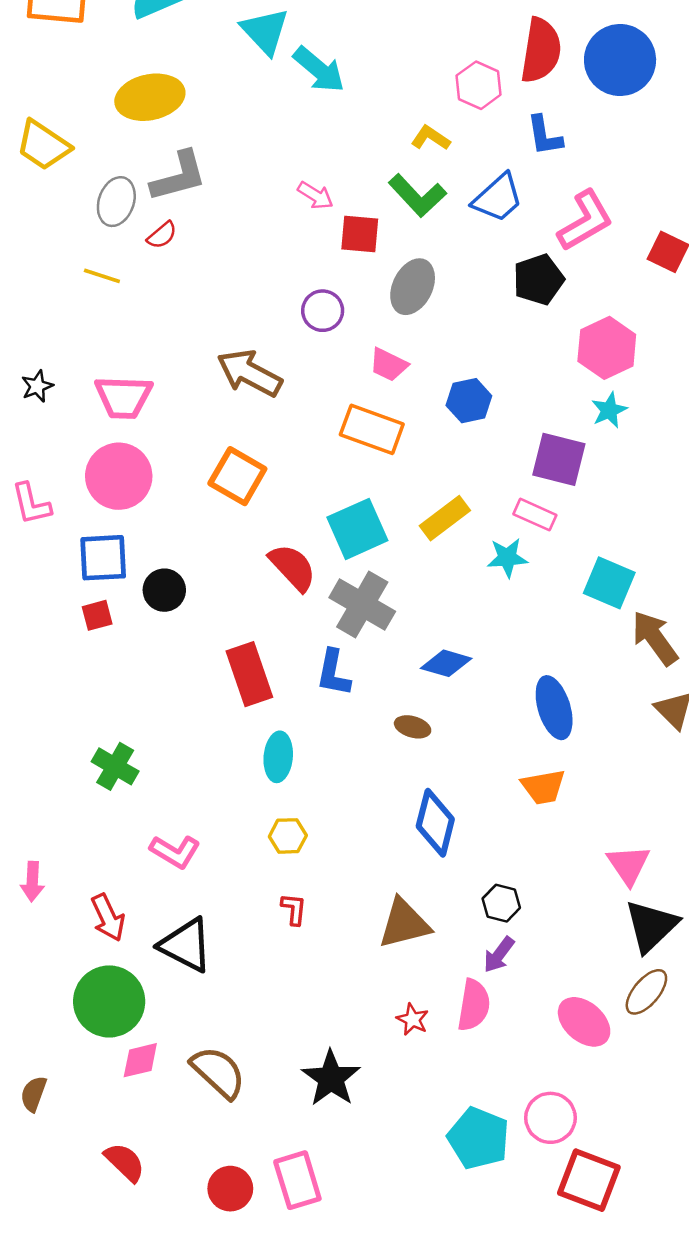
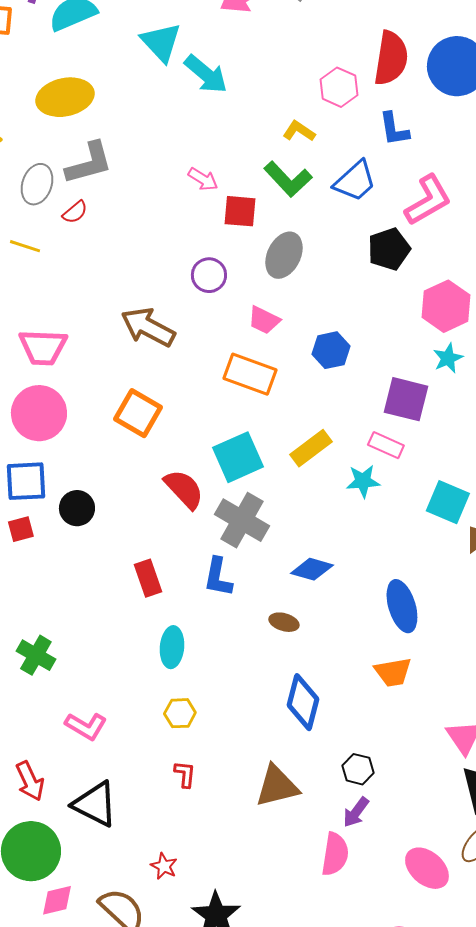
red rectangle: (249, 674) -> (148, 578), size x0.7
red star: (413, 1019) -> (164, 866), moved

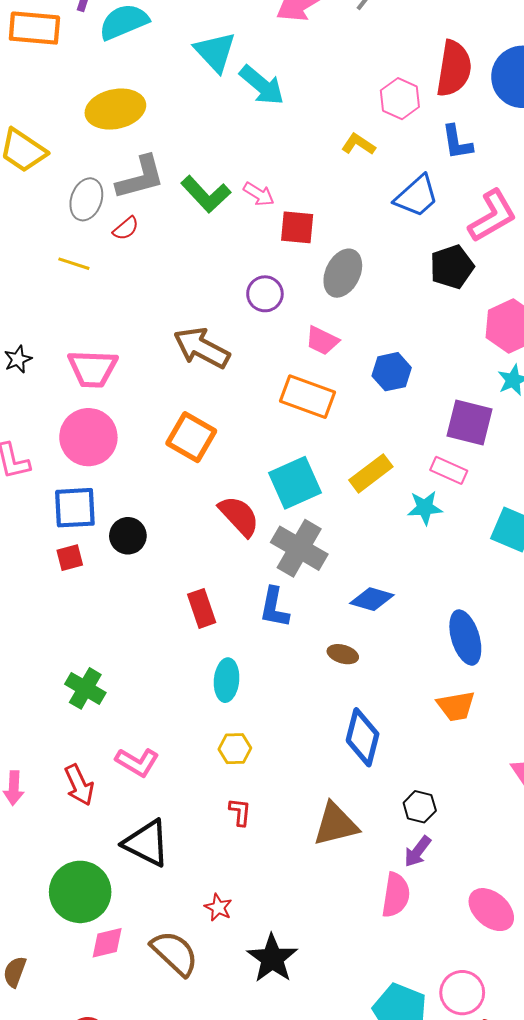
green L-shape: (288, 179) -> (206, 194), moved
red arrow: (30, 781) -> (79, 785), moved

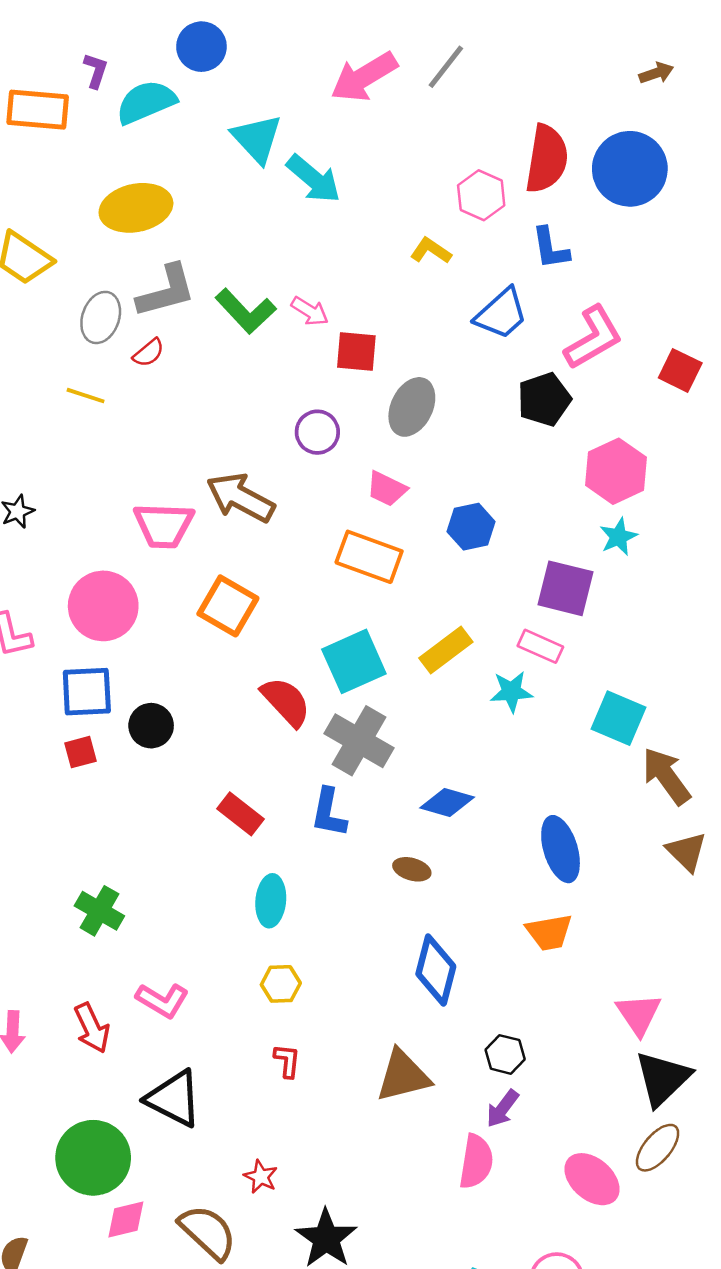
pink trapezoid: (93, 369) -> (164, 525), moved
red rectangle: (202, 608) -> (241, 814), turned -33

